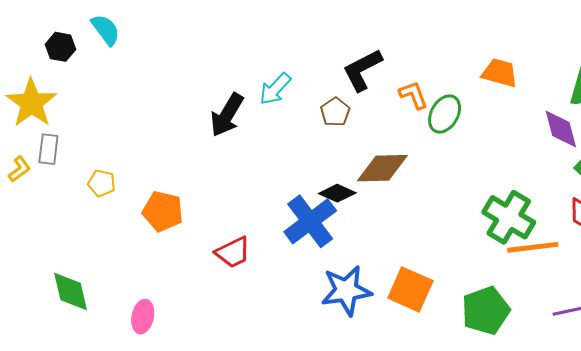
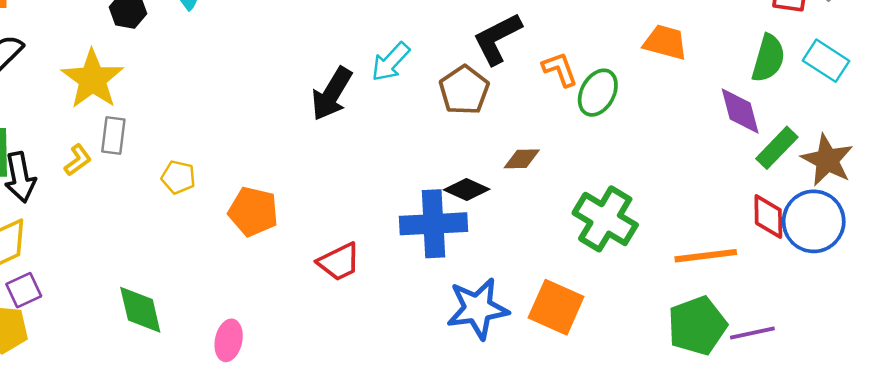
brown pentagon: (335, 112) -> (464, 90), size x1.4
brown diamond: (382, 168) -> (522, 159), size x0.6
green cross: (509, 217) -> (605, 219), moved
blue cross: (310, 221) -> (433, 224), turned 34
green pentagon: (486, 311) -> (697, 326), moved

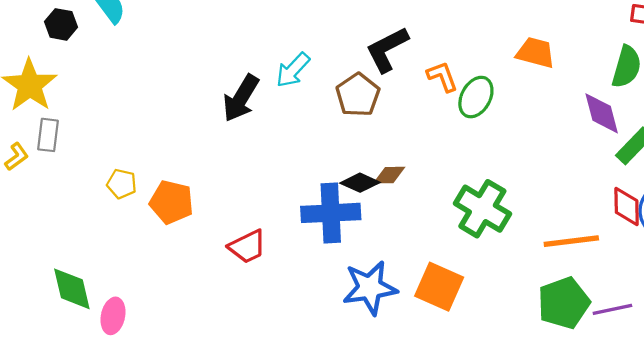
brown diamond: (522, 159) -> (389, 175), moved
yellow pentagon: (178, 177) -> (122, 184), moved
pink ellipse: (229, 340) -> (113, 316), moved

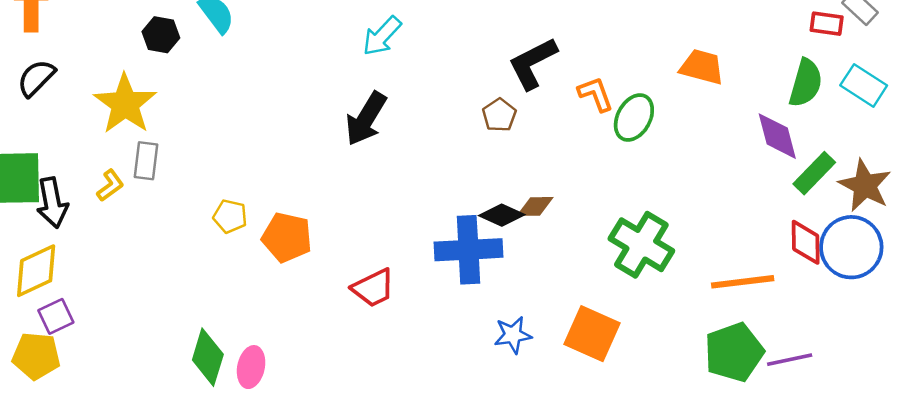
cyan arrow: (293, 70) -> (382, 36), moved
brown pentagon: (358, 95) -> (499, 115), size x0.7
blue star: (370, 288) -> (513, 335), size x0.6
green diamond: (72, 289) -> (208, 357), moved, turned 30
pink ellipse: (113, 316) -> (251, 367), moved

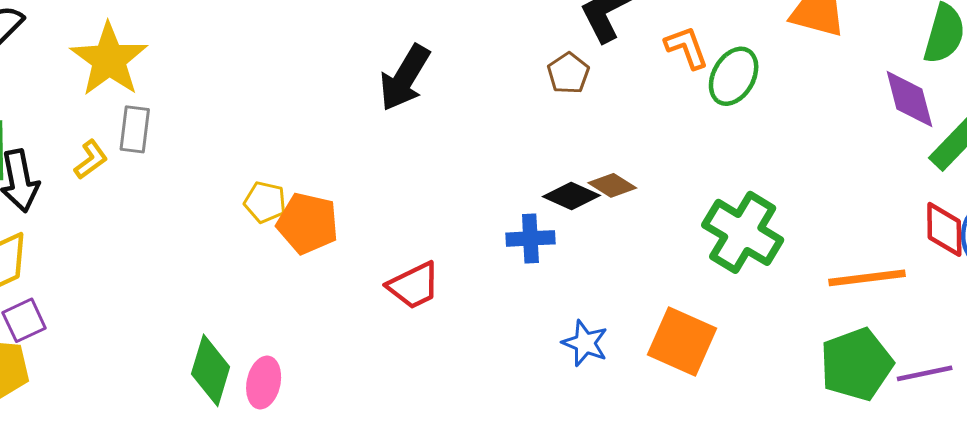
brown diamond: (535, 206) -> (612, 185), turned 33
yellow pentagon: (230, 216) -> (265, 202), moved
blue cross: (468, 250) -> (530, 238), size x0.6
blue star: (513, 335) -> (585, 343), turned 30

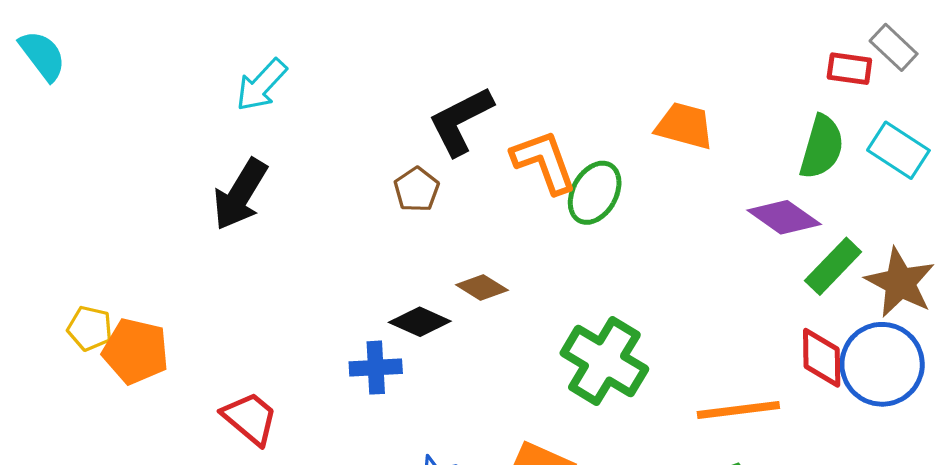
orange L-shape: (687, 47) -> (544, 162), size x1.4
purple diamond: (909, 99) -> (784, 217), turned -40
brown diamond: (612, 185) -> (482, 287), moved
red trapezoid: (414, 285) -> (250, 418), turned -114

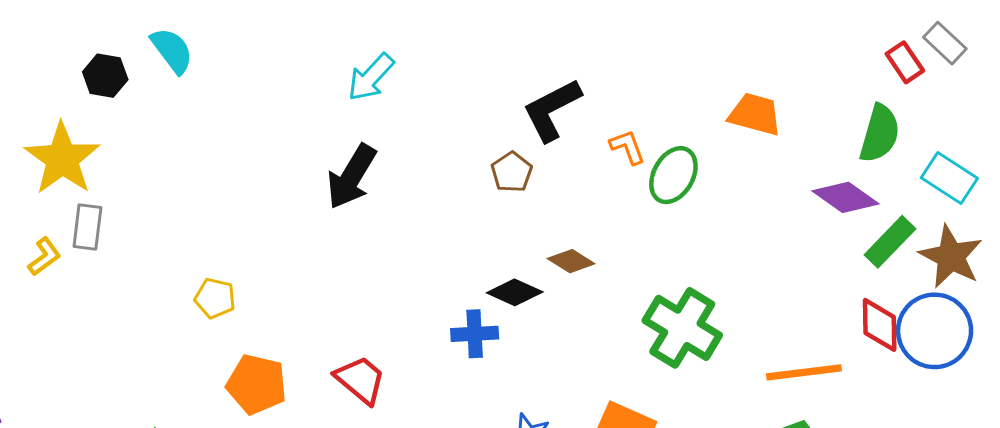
red rectangle: (849, 69) -> (905, 62), turned 48
cyan rectangle: (898, 150) -> (949, 178), moved
orange L-shape: (544, 162) -> (627, 147), size x0.6
orange pentagon: (136, 351) -> (257, 384), moved

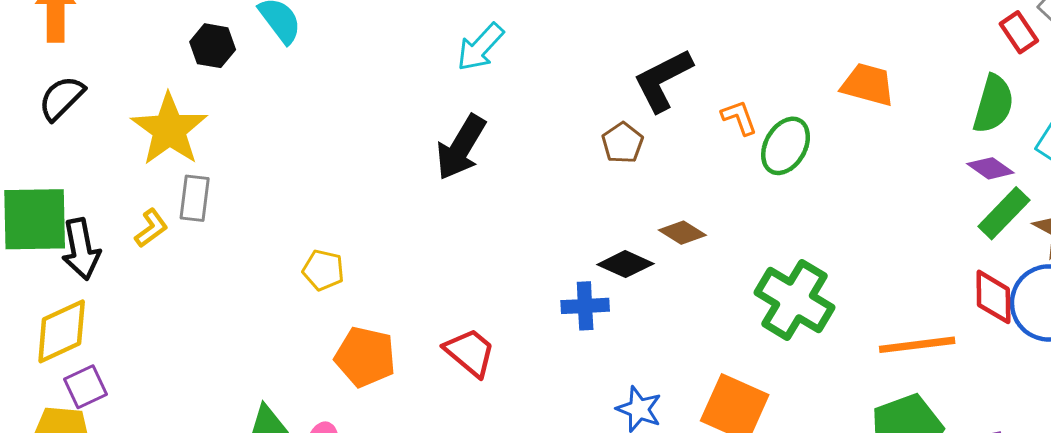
purple diamond: (846, 197) -> (990, 168), moved, size x0.7

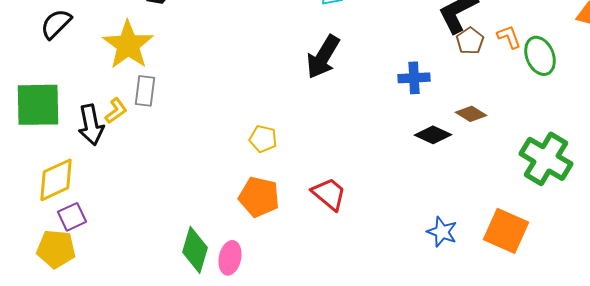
brown pentagon: (622, 143) -> (470, 41), moved
green ellipse: (786, 146) -> (540, 56), turned -51
black arrow: (81, 249) -> (91, 125), moved
yellow pentagon: (323, 270) -> (263, 139), moved
blue cross: (585, 306) -> (414, 78), moved

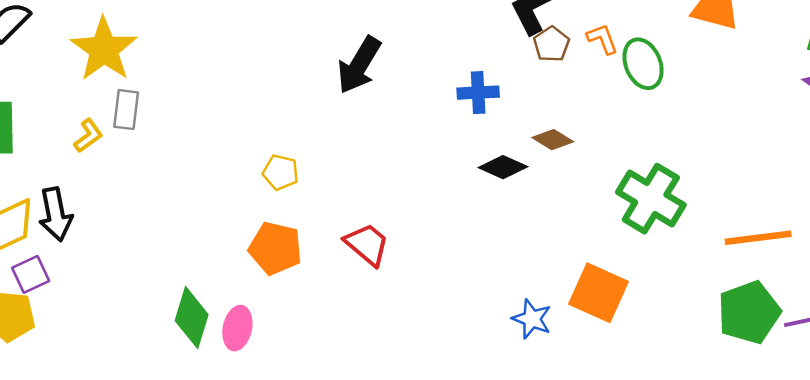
black arrow: (91, 125) -> (56, 214), moved
blue star: (442, 232) -> (532, 319), moved

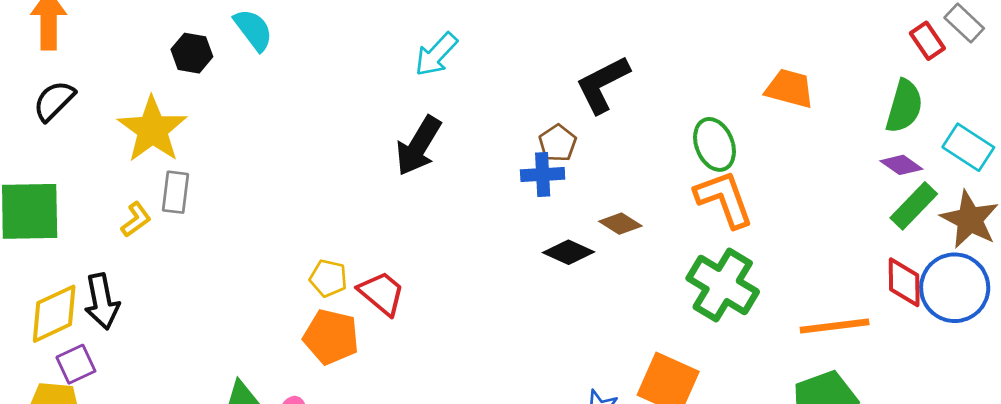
orange L-shape: (602, 39) -> (724, 199), moved, size x1.8
brown pentagon: (551, 44) -> (558, 143), moved
yellow pentagon: (281, 172) -> (328, 278), moved
red trapezoid: (367, 244) -> (382, 293), moved

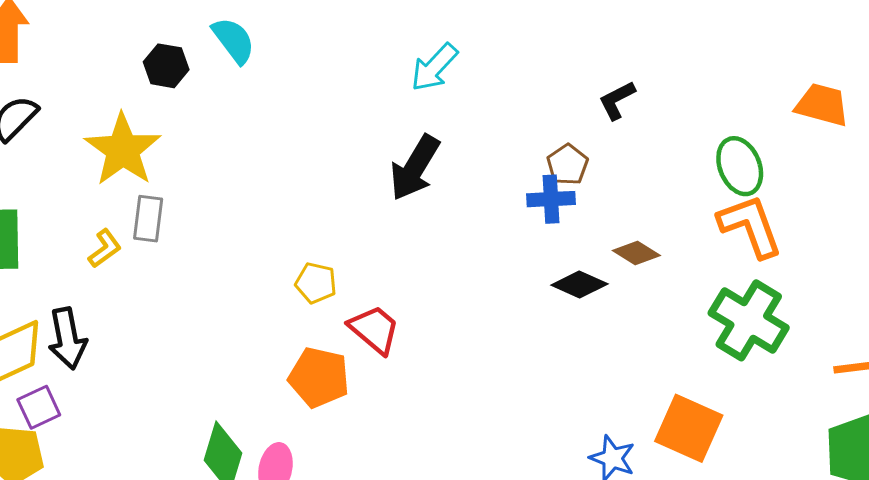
black L-shape: (603, 84) -> (617, 100), size x0.6
yellow pentagon: (328, 278) -> (316, 283), moved

